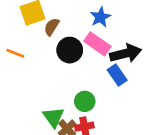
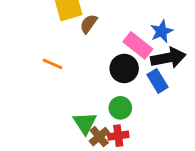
blue star: (100, 17) -> (162, 31), moved
black circle: (70, 50) -> (124, 68), moved
orange line: (15, 53) -> (53, 64), moved

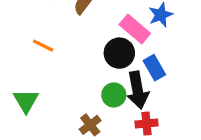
black arrow: (168, 58) -> (138, 90), moved, turned 88
green triangle: (85, 123) -> (26, 101), moved
red cross: (118, 136) -> (147, 123), moved

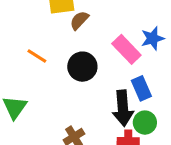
black circle: (119, 53) -> (82, 67), moved
green circle: (114, 95) -> (145, 123), moved

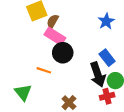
pink rectangle: (126, 49) -> (55, 36), moved
orange line: (37, 56) -> (44, 70), moved

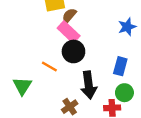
blue rectangle: (107, 58) -> (120, 66), turned 42
black arrow: (98, 74) -> (89, 85), moved

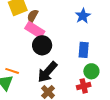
orange line: (49, 67) -> (12, 71), moved
black arrow: (89, 85) -> (47, 72), moved, turned 60

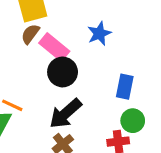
brown semicircle: (33, 16) -> (30, 34), moved
blue star: (83, 16) -> (99, 34), moved

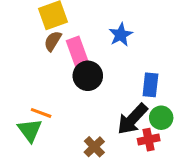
pink rectangle: (54, 47) -> (78, 52), turned 36
black arrow: (66, 113) -> (132, 119), moved

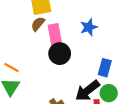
orange line: (41, 113) -> (12, 68), moved

